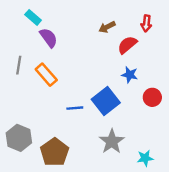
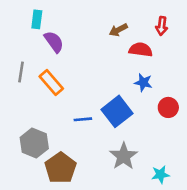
cyan rectangle: (33, 17) -> (37, 19), turned 56
red semicircle: (127, 45) -> (141, 50), turned 48
gray hexagon: (19, 138) -> (34, 143), moved

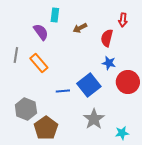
cyan rectangle: (37, 19) -> (55, 15), moved
brown arrow: (118, 30) -> (80, 28), moved
red semicircle: (141, 50) -> (107, 38), turned -84
red circle: (168, 107) -> (128, 82), size x1.5

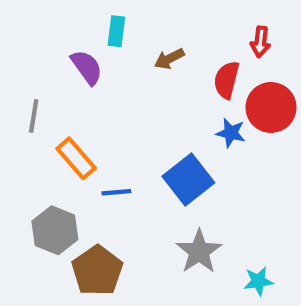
orange rectangle: (39, 63) -> (76, 158), moved
red circle: (128, 82) -> (271, 107), moved
blue line: (63, 91) -> (116, 192), moved

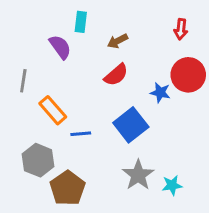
red semicircle: (227, 80) -> (116, 75), moved, turned -145
cyan star: (258, 281) -> (172, 185), moved

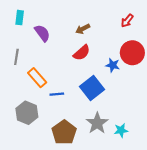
cyan rectangle: (81, 22) -> (20, 18), moved
red arrow: (181, 29) -> (127, 21), turned 32
brown pentagon: (68, 188) -> (64, 132), moved

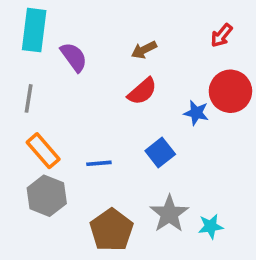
cyan rectangle: (20, 18) -> (34, 30), size x1.6
orange rectangle: (37, 78) -> (43, 151), moved
blue square: (92, 88) -> (160, 153), size x0.7

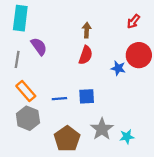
brown arrow: (144, 50) -> (87, 30), turned 120
purple semicircle: (74, 57) -> (39, 46), moved
red semicircle: (142, 91) -> (86, 55), turned -30
blue square: (160, 153) -> (87, 96), moved, turned 35

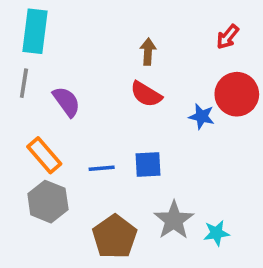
purple semicircle: (39, 46) -> (66, 102), moved
red semicircle: (86, 55) -> (146, 94), turned 102
gray line: (17, 59) -> (24, 83), moved

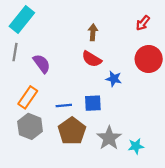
cyan rectangle: (35, 31) -> (22, 19), turned 32
blue star: (202, 116) -> (114, 79), moved
orange rectangle: (44, 155) -> (28, 97), turned 75
brown pentagon: (115, 237) -> (72, 131), moved

